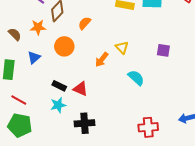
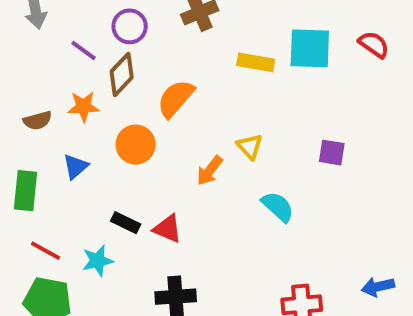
orange semicircle: (84, 23) -> (176, 98), size x1.5
brown semicircle: (15, 34) -> (37, 121), turned 120
cyan star: (58, 105) -> (98, 261), moved

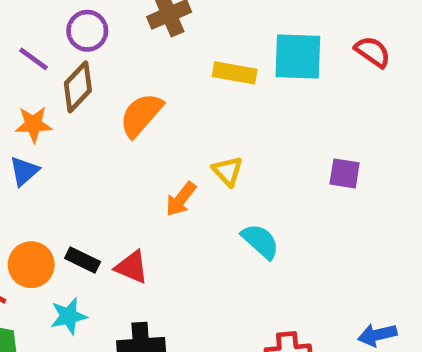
orange circle: (136, 145) -> (31, 265), moved
purple square: (332, 153) -> (345, 173), moved
blue triangle: (76, 167) -> (24, 171), moved
cyan star: (98, 261) -> (69, 316), moved

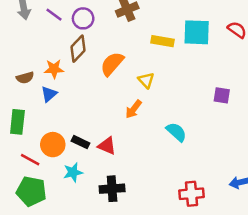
purple line: (33, 59) -> (54, 15), moved
yellow triangle: (228, 171) -> (146, 80), moved

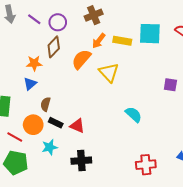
brown semicircle: (25, 78) -> (45, 104), moved, turned 120
yellow triangle: (146, 80) -> (109, 72), size x1.5
orange arrow: (133, 109) -> (99, 41), moved

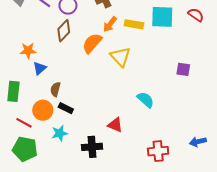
orange star: (34, 63) -> (28, 50), moved
red triangle: (77, 126) -> (115, 125), moved

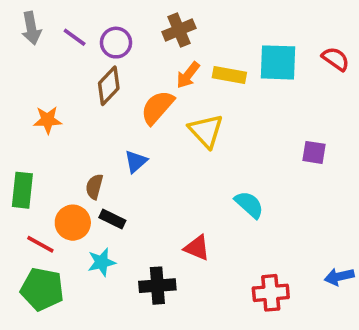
blue triangle: (40, 68) -> (136, 161), moved

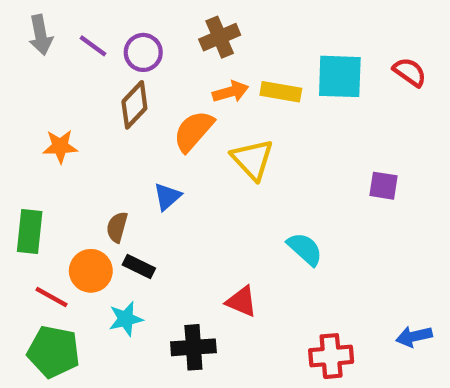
orange arrow: (188, 75) -> (231, 92), turned -144

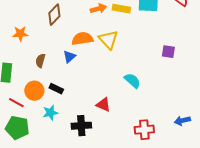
orange semicircle: (193, 131) -> (82, 39), moved, turned 40
brown semicircle: (117, 227) -> (40, 61), moved

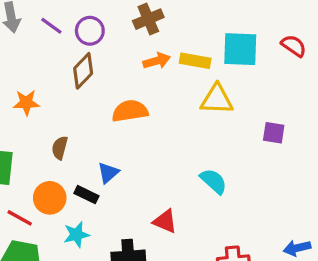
yellow triangle: (108, 40) -> (217, 99), moved, turned -45
blue triangle: (69, 57) -> (108, 173), moved

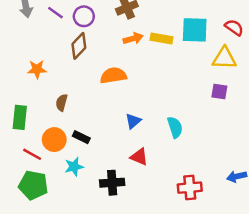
yellow triangle: (217, 99) -> (224, 58), moved
blue triangle: (108, 173) -> (133, 121), moved
cyan semicircle: (213, 181) -> (175, 127), turned 30

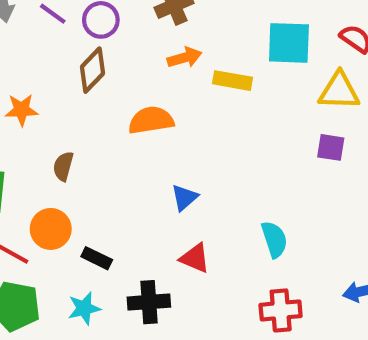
yellow rectangle: (161, 38) -> (233, 81), moved
cyan semicircle: (175, 127) -> (274, 239), moved
black rectangle: (81, 137) -> (97, 258), moved
cyan star: (74, 167) -> (84, 308), moved

